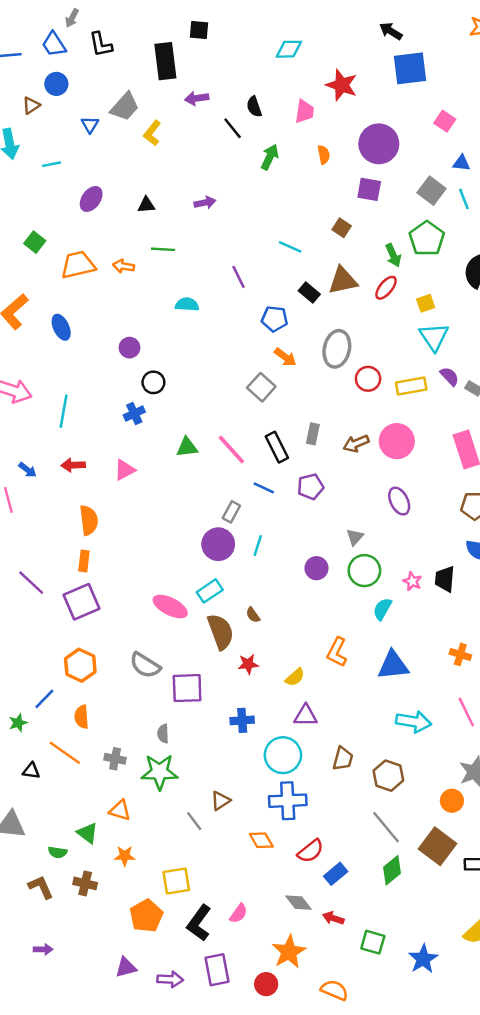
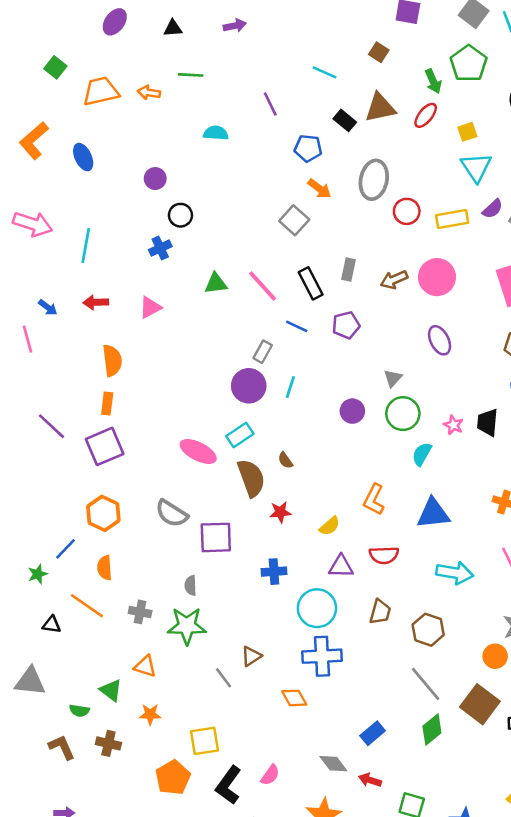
purple semicircle: (450, 376) -> (493, 209), turned 90
red semicircle: (310, 851) -> (384, 555), moved, turned 36

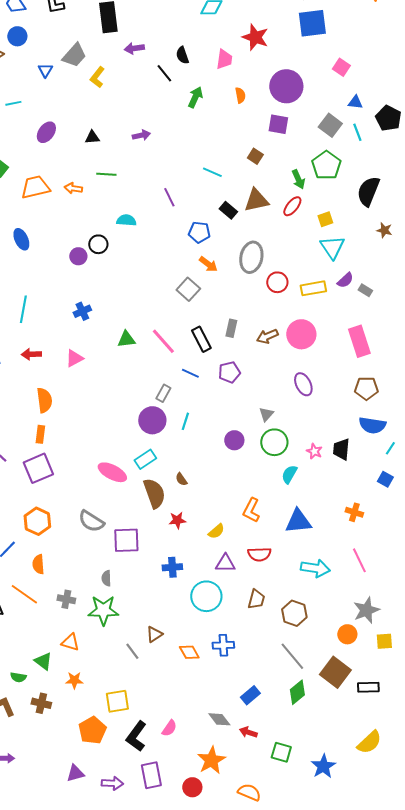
black circle: (180, 215) -> (98, 244), moved
blue cross: (322, 656) -> (223, 645), moved, size x0.7
orange diamond: (294, 698) -> (189, 652), moved

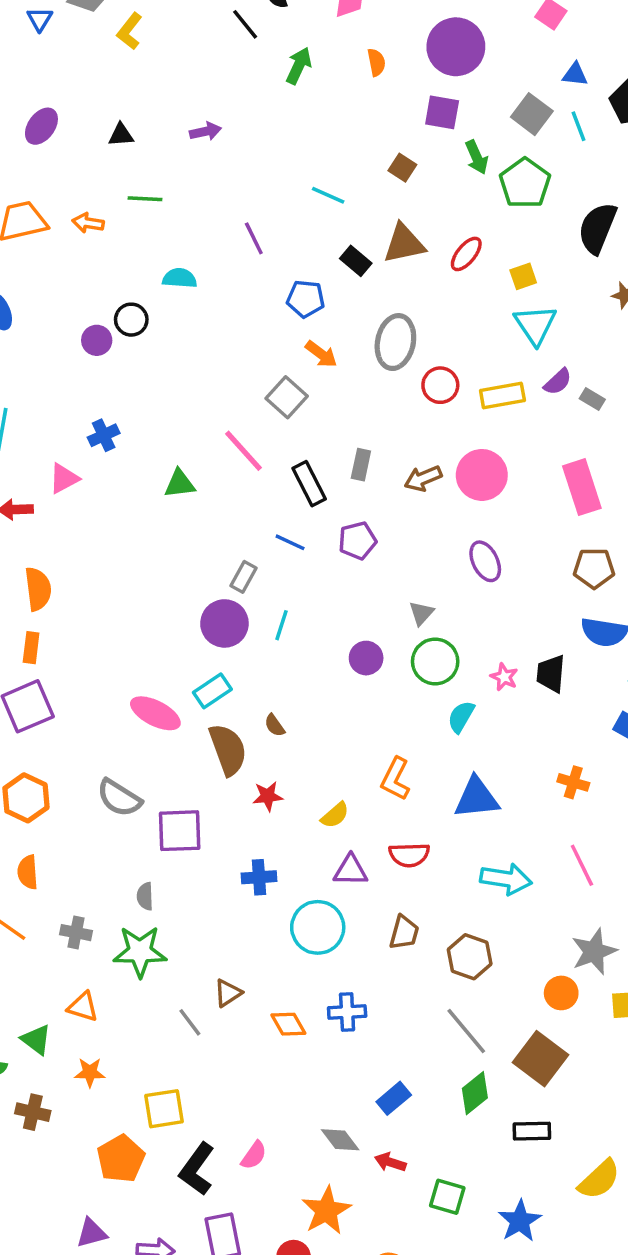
green arrow: (298, 179) -> (477, 157), moved
pink line: (163, 341) -> (243, 451), moved
pink triangle: (74, 358) -> (64, 478), moved
black rectangle: (368, 687) -> (532, 1131), moved

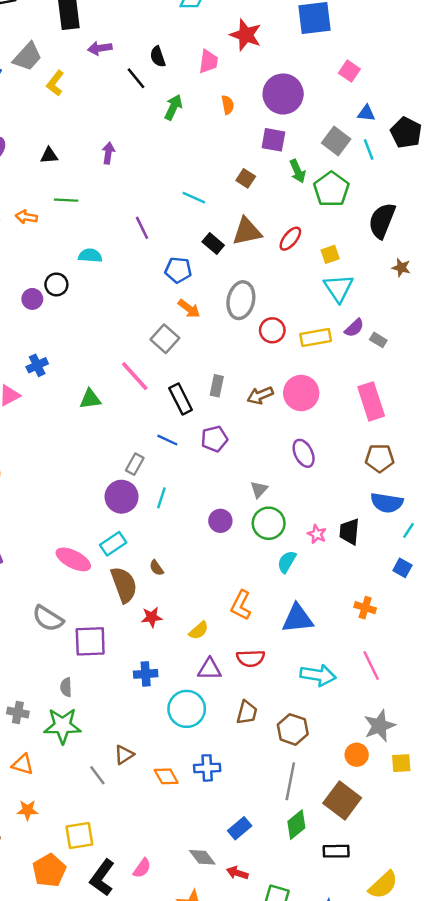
purple arrow: (205, 131) -> (108, 153), turned -70
gray line: (466, 1031) -> (290, 781), turned 51

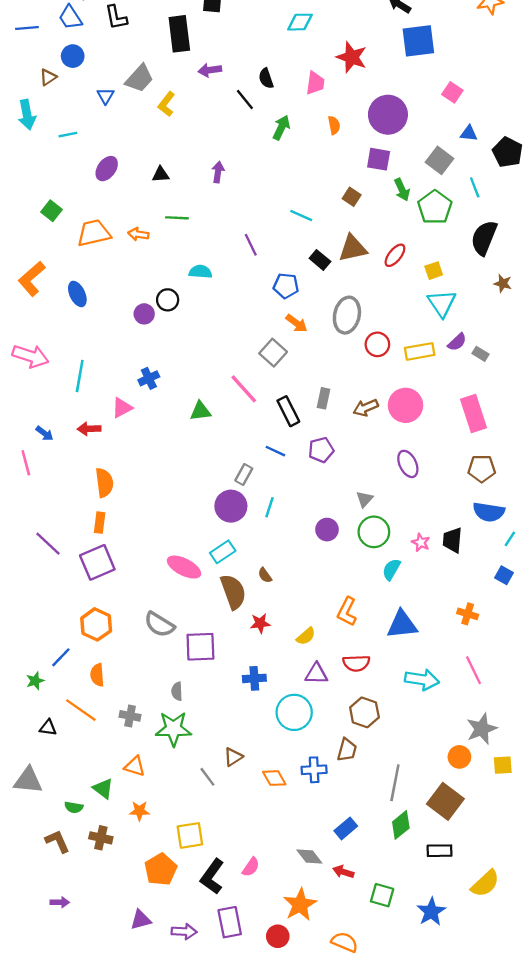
cyan line: (369, 149) -> (475, 187), moved
brown trapezoid: (247, 713) -> (347, 750), moved
brown hexagon: (293, 729) -> (364, 712), moved

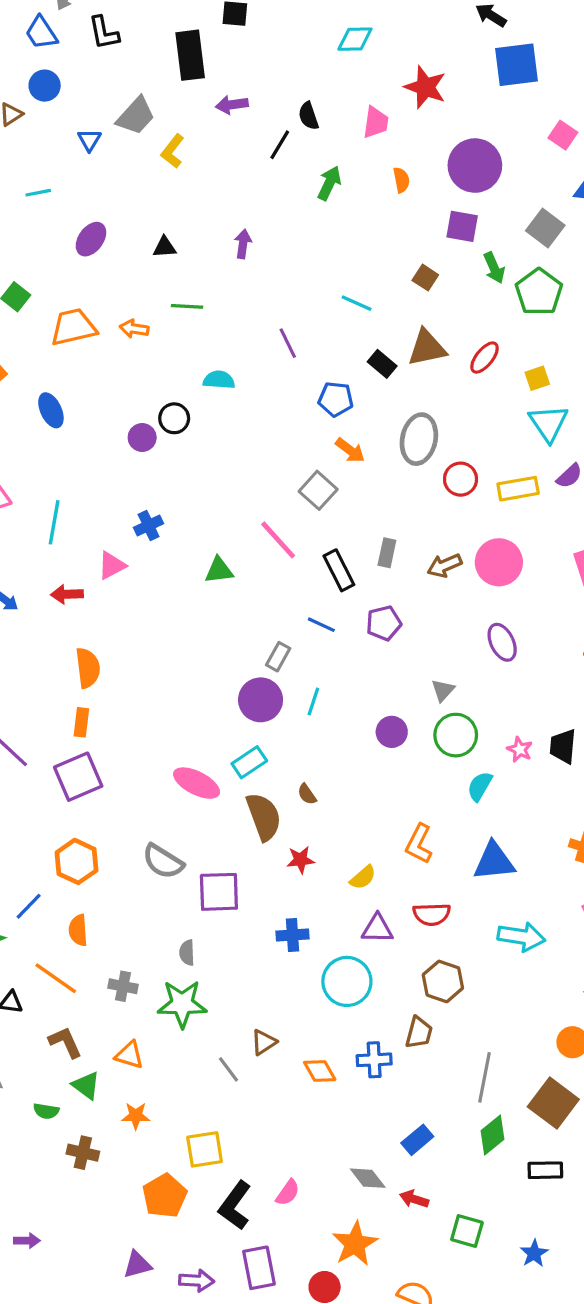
black line: (245, 99) -> (280, 145), turned 70
brown L-shape: (57, 841) -> (65, 1042), moved
blue star: (431, 912) -> (534, 1253), size x0.7

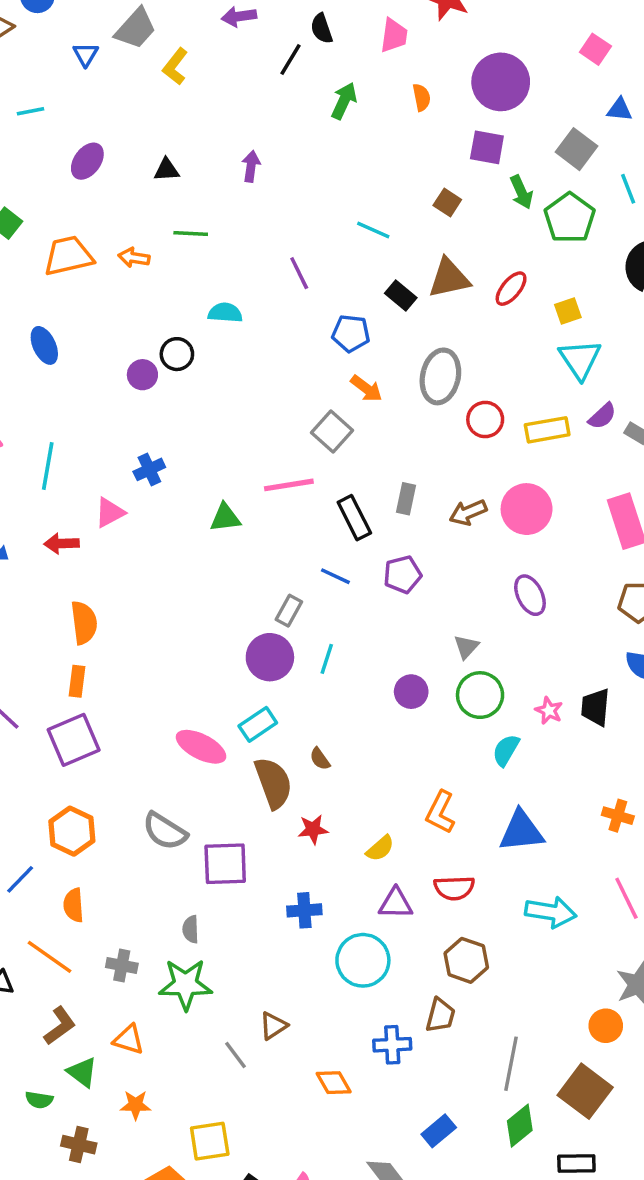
pink line: (278, 540) -> (289, 485), turned -57
brown L-shape: (65, 1042) -> (60, 1026), turned 78
orange diamond: (320, 1071) -> (334, 1083), moved

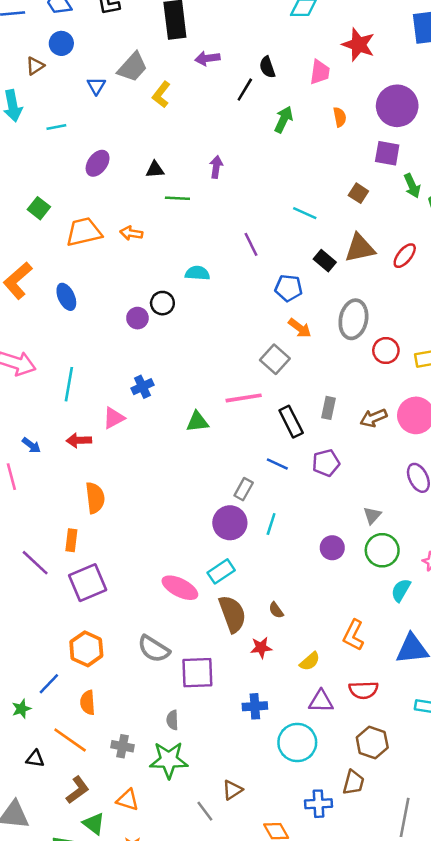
green line: (191, 233) -> (177, 198), moved
orange rectangle: (77, 681) -> (71, 540), moved
brown semicircle: (320, 759) -> (276, 610), moved

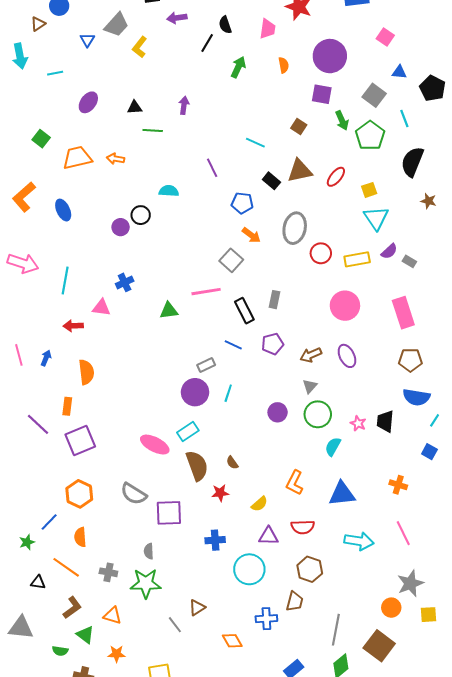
pink triangle: (114, 418) -> (101, 308), turned 36
brown arrow: (373, 418) -> (311, 355), moved
blue arrow: (31, 445) -> (46, 358), moved, turned -105
gray rectangle: (244, 489) -> (206, 365), turned 36

